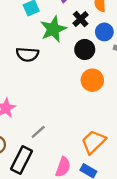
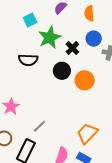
black cross: (81, 19) -> (72, 48), moved
black circle: (85, 49) -> (62, 71), moved

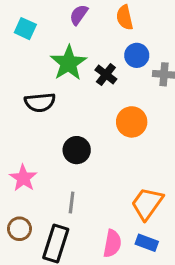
cyan square: (30, 20) -> (25, 29), moved, turned -32
black circle: (62, 71) -> (77, 150), moved
gray line: (39, 126) -> (72, 203), turned -32

